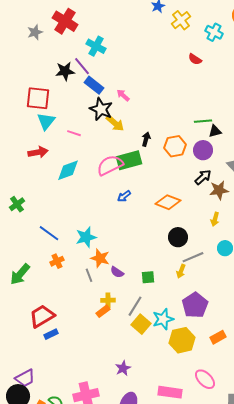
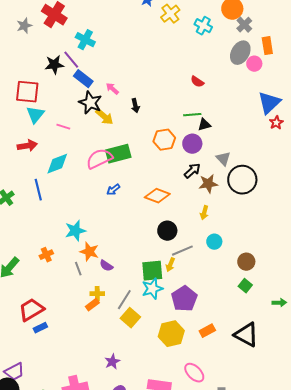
red semicircle: (195, 59) -> (197, 82), moved
black arrow: (146, 139) -> (135, 106), moved, turned 152
blue line: (49, 233) -> (38, 190), moved, turned 40
green square: (148, 277) -> (152, 271), moved, size x1.6
cyan star: (163, 319) -> (152, 289), moved

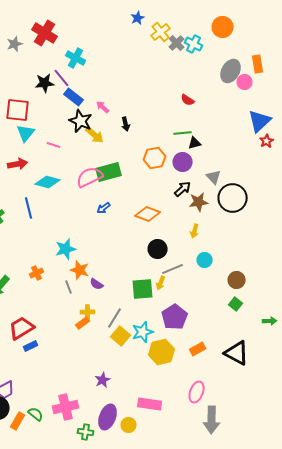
gray cross: (244, 25) -> (177, 43), moved
cyan diamond: (57, 164) -> (48, 182), turned 35
cyan star: (152, 289) -> (143, 332), moved
pink ellipse: (194, 373) -> (197, 392), moved, turned 65

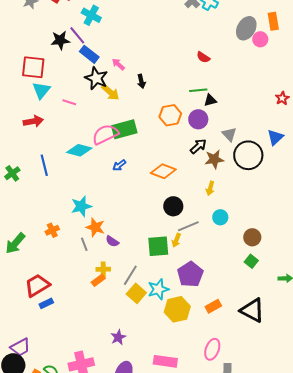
blue triangle: (260, 121) -> (275, 137), moved, size x0.7
cyan diamond: (48, 182) -> (79, 150), moved

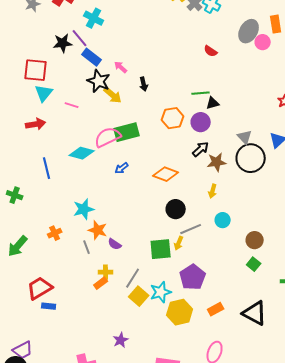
red semicircle: (203, 57) -> (211, 51), moved
gray triangle: (229, 134) -> (245, 137), moved
green cross: (12, 173) -> (15, 195), moved, turned -35
blue rectangle: (46, 303) -> (49, 306), turned 32

